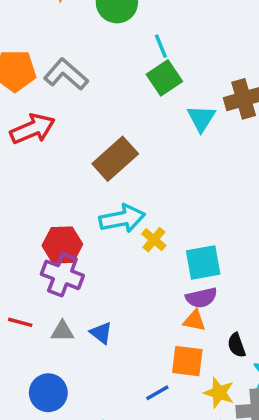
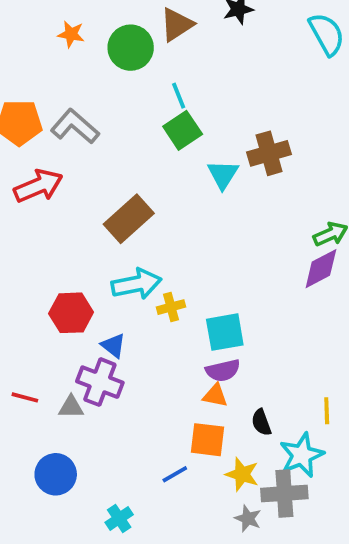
yellow cross: (154, 240) -> (171, 307), turned 35
purple cross: (62, 275) -> (100, 382), moved
blue triangle: (101, 333) -> (113, 346), moved

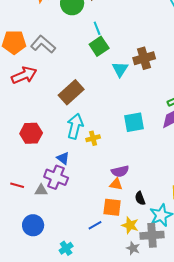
cyan arrow: (136, 284) -> (75, 126), turned -65
red hexagon: (71, 313) -> (31, 133), moved
cyan square: (225, 332) -> (134, 122), moved

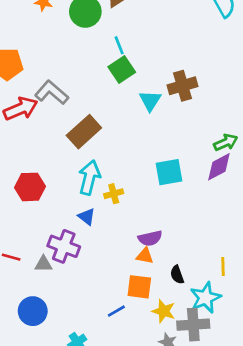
gray L-shape: (43, 44) -> (52, 92), moved
blue triangle: (63, 158) -> (87, 217), moved

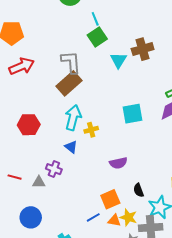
gray L-shape: (52, 92) -> (71, 62), moved, turned 45
purple cross: (64, 246) -> (54, 169), size x0.7
orange triangle: (145, 256) -> (114, 220), moved
orange square: (139, 287) -> (110, 199), turned -30

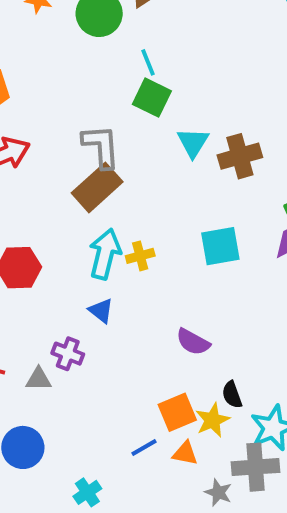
green square: (97, 37) -> (152, 98), turned -30
brown cross: (143, 49) -> (240, 156), moved
yellow cross: (91, 130) -> (140, 256), moved
purple semicircle: (118, 163) -> (193, 342), turned 42
yellow star: (128, 217) -> (212, 420), moved, turned 30

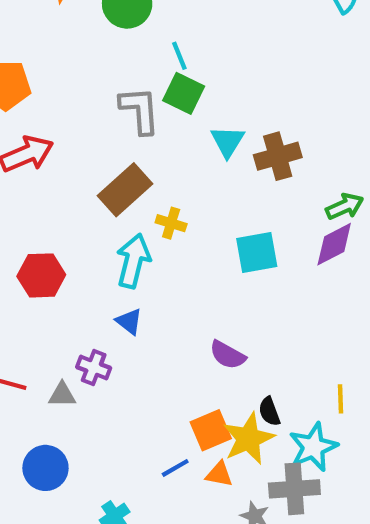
gray L-shape: (101, 146) -> (140, 110), moved
yellow cross: (140, 256) -> (171, 223), moved, turned 32
yellow star: (212, 420) -> (248, 439), size x1.4

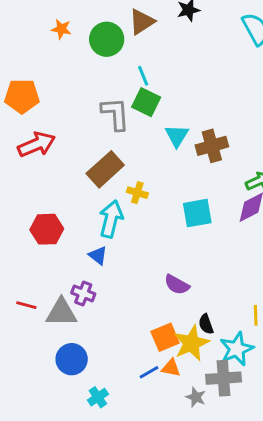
blue triangle: (129, 321) -> (98, 255), moved
gray triangle: (62, 395) -> (61, 312), size x1.6
blue circle: (45, 468) -> (72, 359), moved
blue line: (175, 468) -> (149, 372), moved

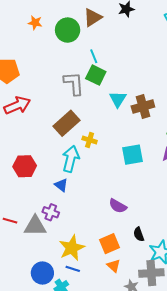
yellow star: (191, 343) -> (72, 248), moved
blue circle: (72, 359) -> (42, 273), moved
orange triangle: (171, 368) -> (114, 266), turned 32
blue line: (149, 372) -> (73, 269), moved, turned 48

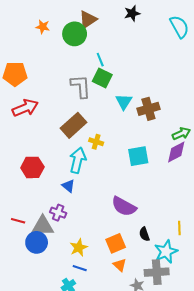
brown triangle: (93, 17) -> (88, 20), moved
purple semicircle: (118, 206) -> (124, 206), size x1.4
yellow star: (72, 248) -> (79, 248), size x0.7
blue circle: (42, 273) -> (37, 242), moved

